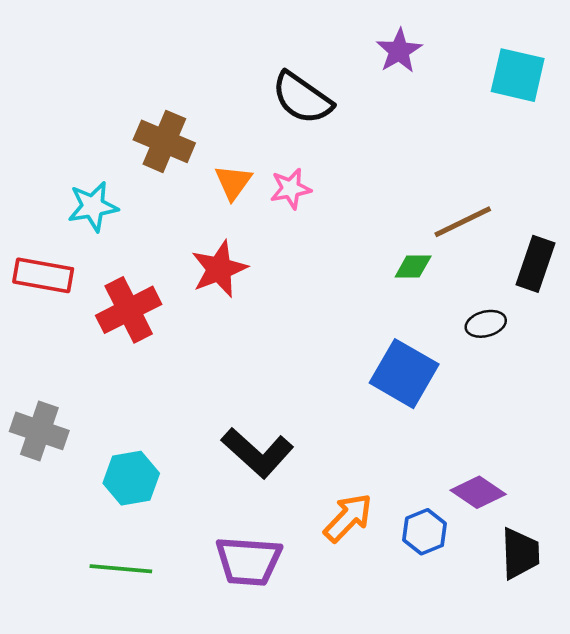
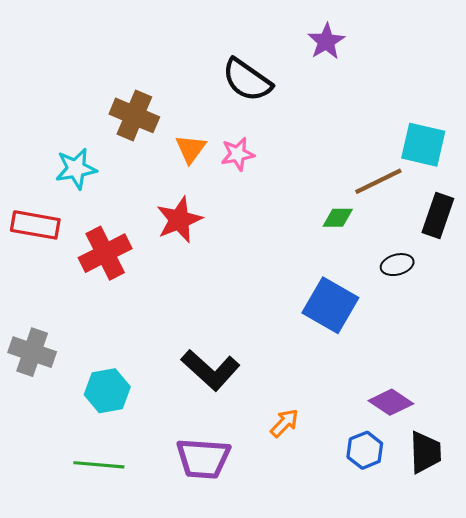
cyan square: (518, 75) -> (423, 145), moved
orange arrow: (348, 518) -> (285, 423), size x0.7
blue hexagon: (425, 532) -> (365, 450), moved

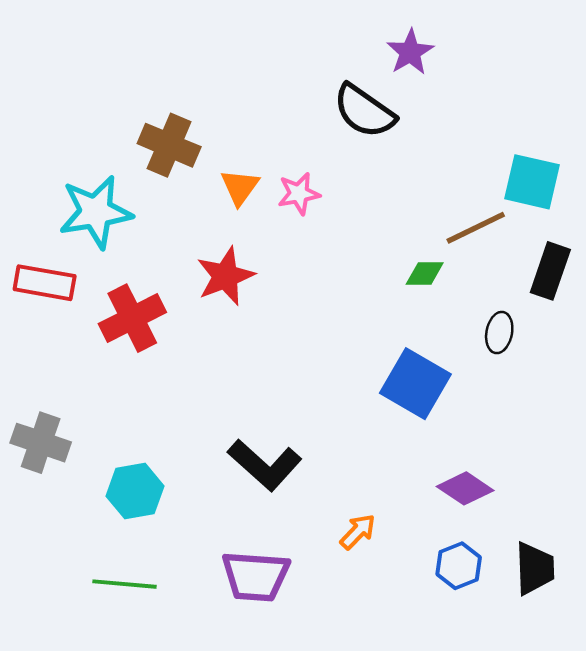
black semicircle: (247, 80) -> (364, 111), moved
cyan star: (76, 169) -> (96, 212), size x1.4
black ellipse: (397, 265) -> (499, 333), turned -64
purple diamond: (391, 402) -> (465, 488), moved

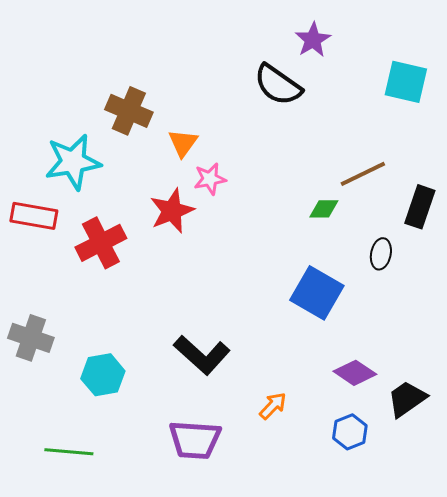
cyan square: (532, 182) -> (406, 82), moved
pink star: (299, 194) -> (210, 179), moved
black trapezoid: (535, 568) -> (407, 399), moved, turned -123
green line: (124, 584) -> (69, 452), moved

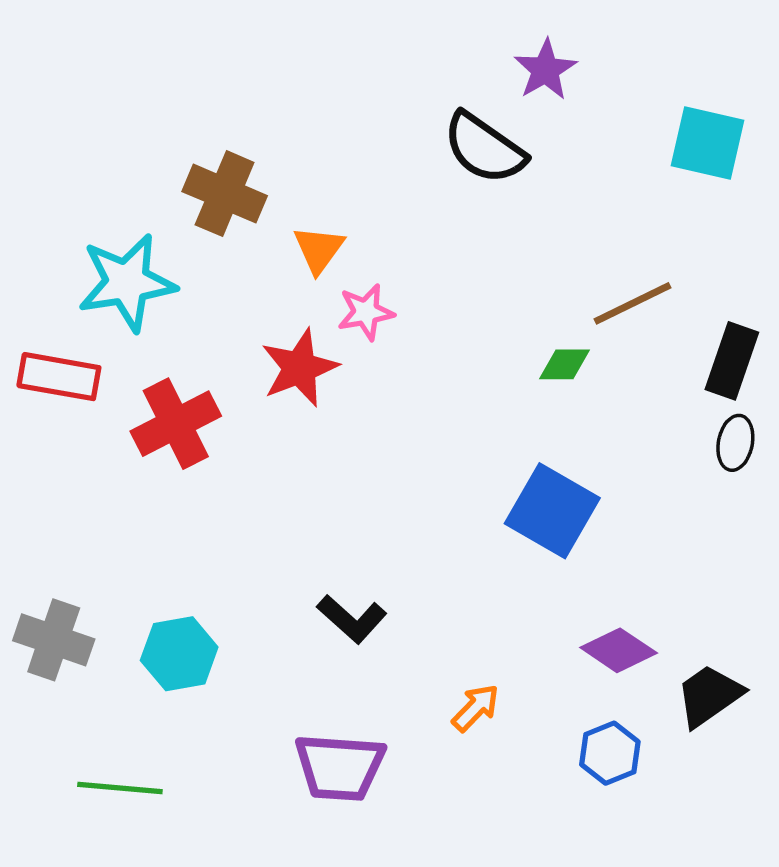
black ellipse: (381, 254) -> (735, 443), moved
gray cross: (31, 338) -> (54, 640), moved
black L-shape: (202, 355) -> (352, 619), size x0.7

